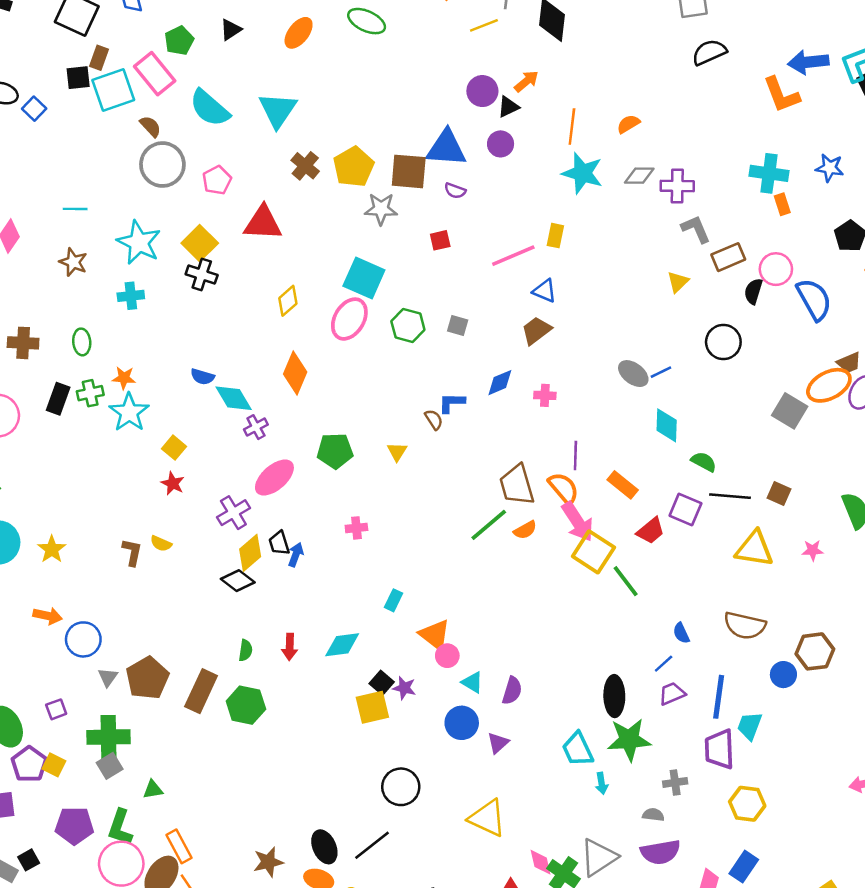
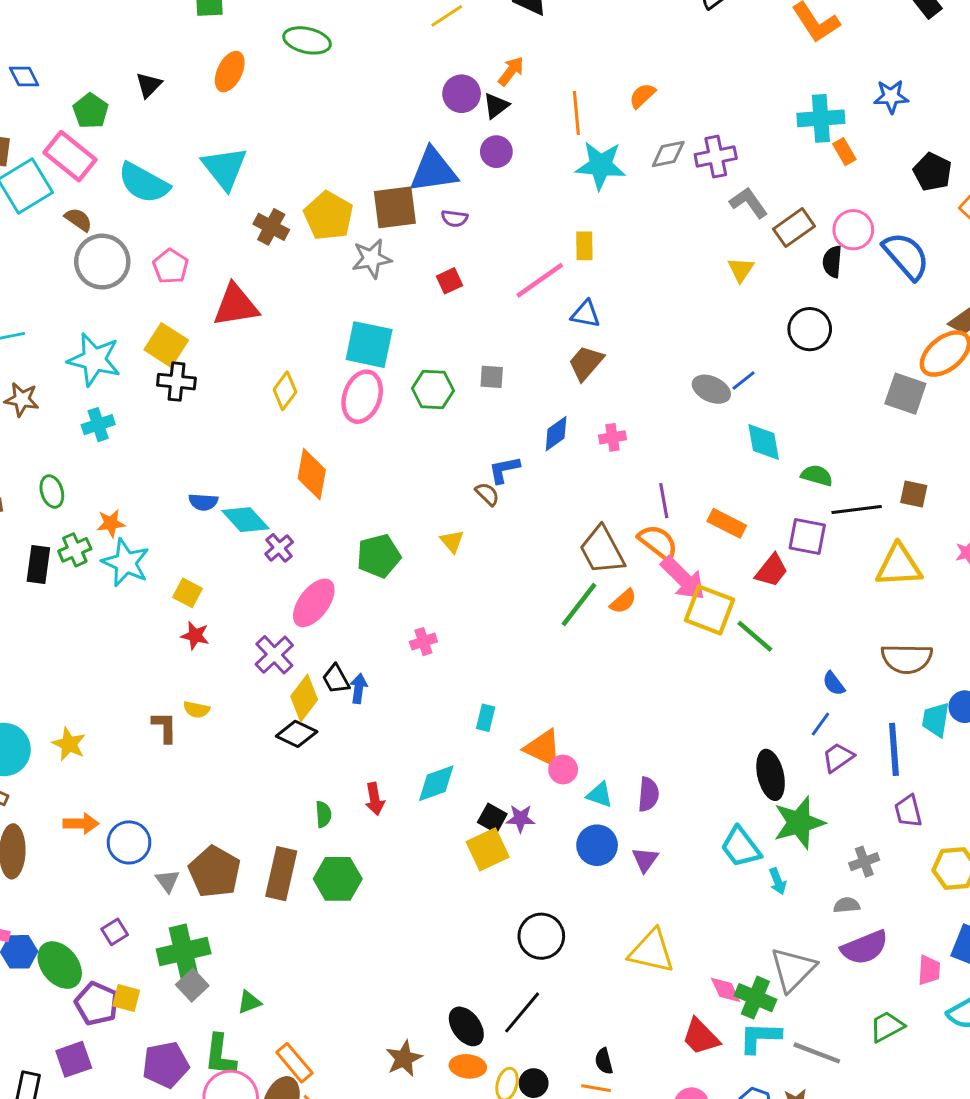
cyan trapezoid: (750, 726) -> (936, 720), moved
purple trapezoid: (719, 749) -> (908, 811), size x0.7

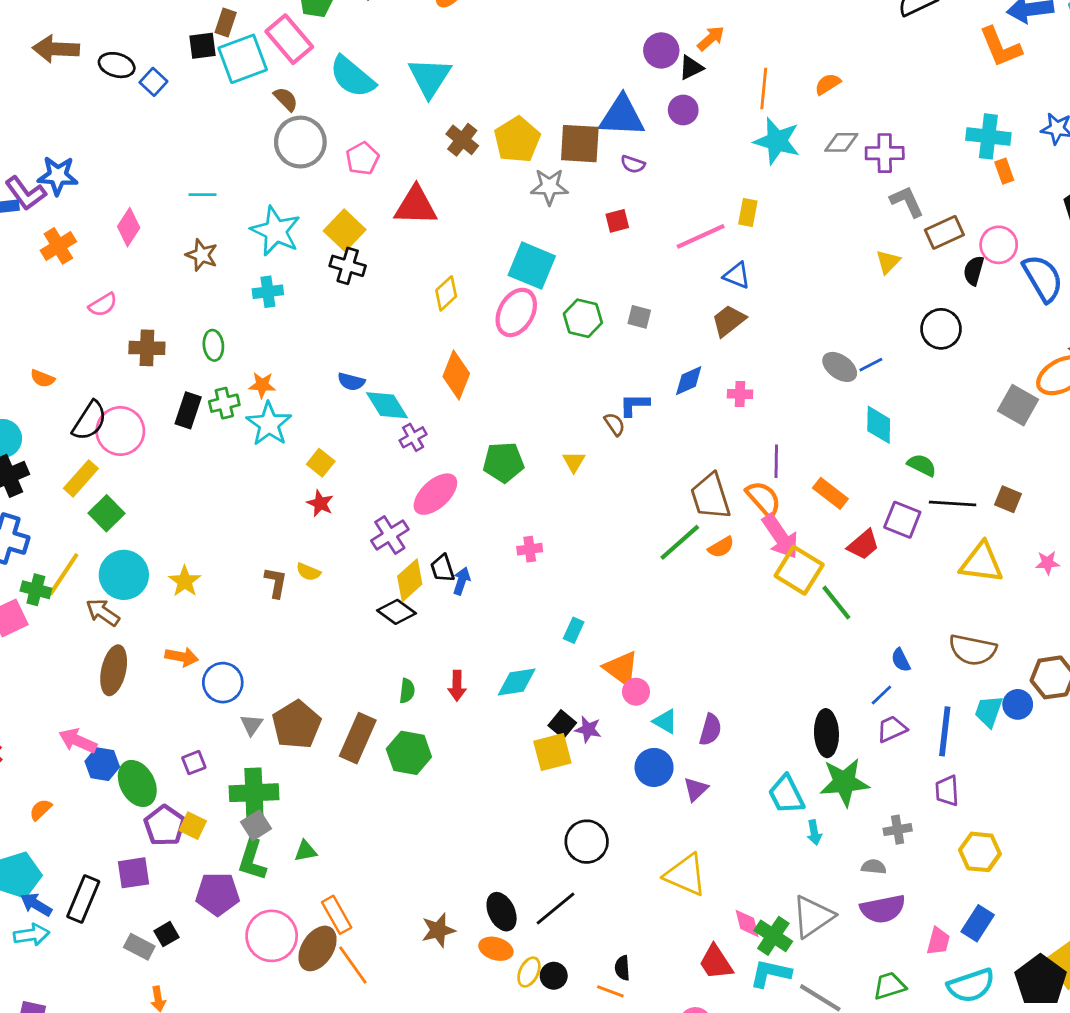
green L-shape: (220, 1055) -> (252, 860), moved

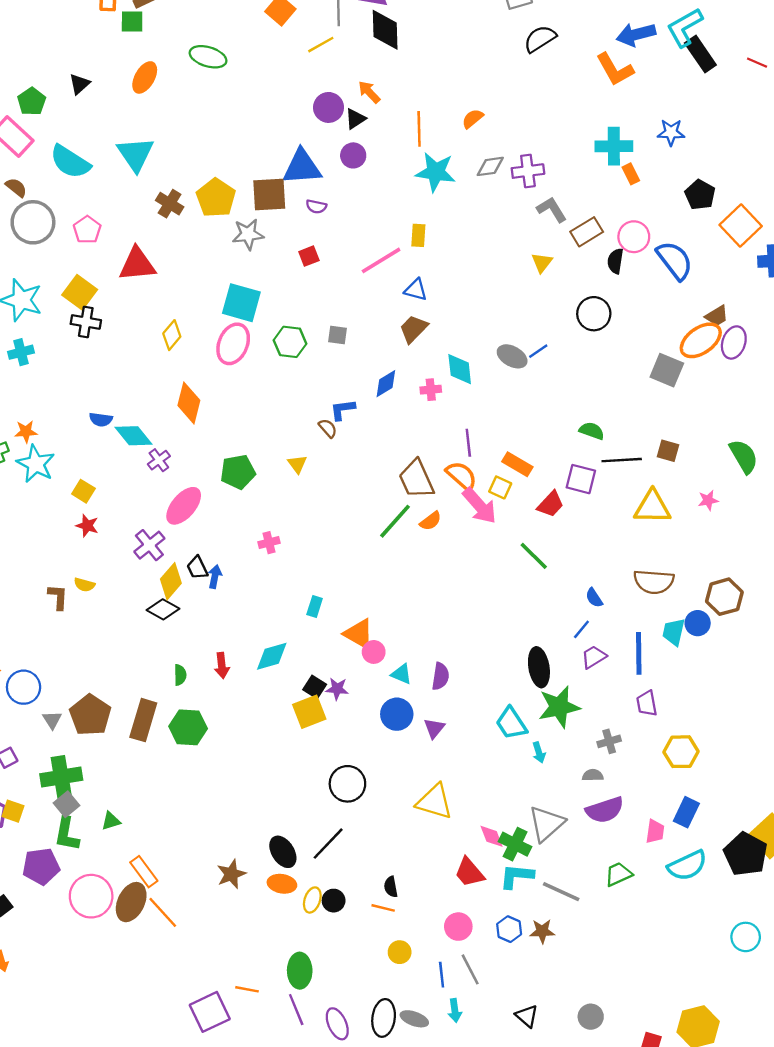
orange arrow: (711, 38) -> (369, 92), turned -85
cyan diamond: (879, 425) -> (460, 369), moved
yellow square: (799, 570) -> (500, 487), moved, size x0.6

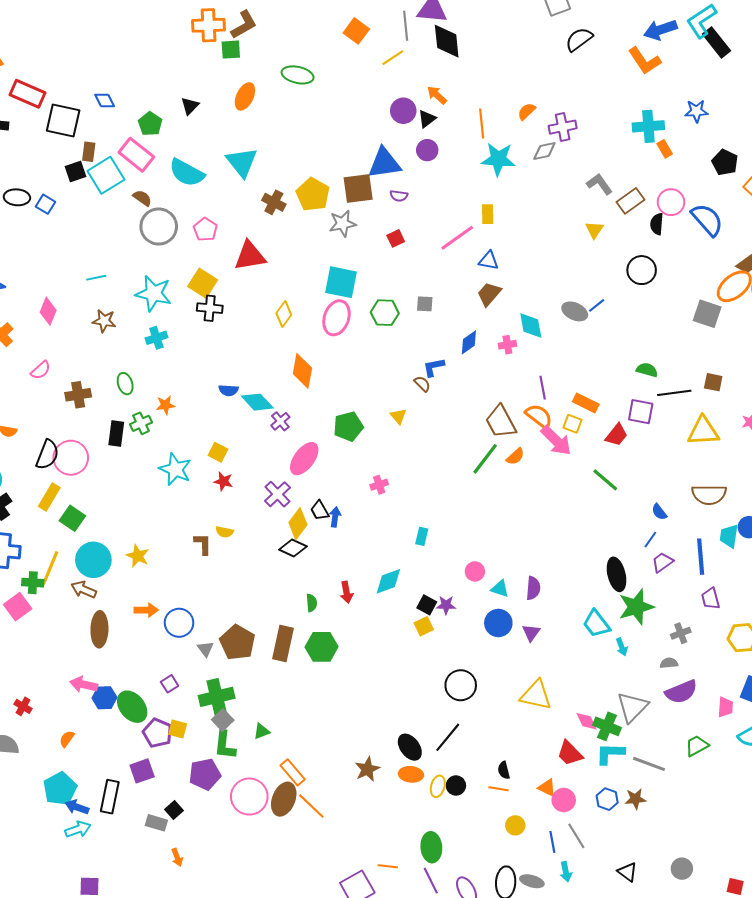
purple cross: (528, 171) -> (563, 127), moved
cyan star: (36, 464) -> (175, 469), moved
orange triangle: (359, 634) -> (547, 788), moved, size x0.7
yellow square: (309, 712) -> (424, 626), size x0.7

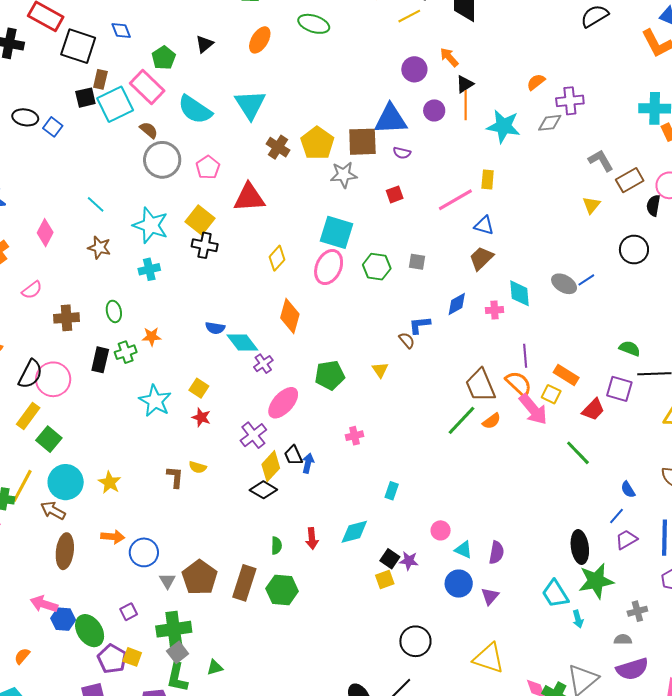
black triangle: (427, 119) -> (465, 84), moved
orange line: (482, 123) -> (466, 105), moved
cyan line: (96, 278) -> (96, 204), turned 48

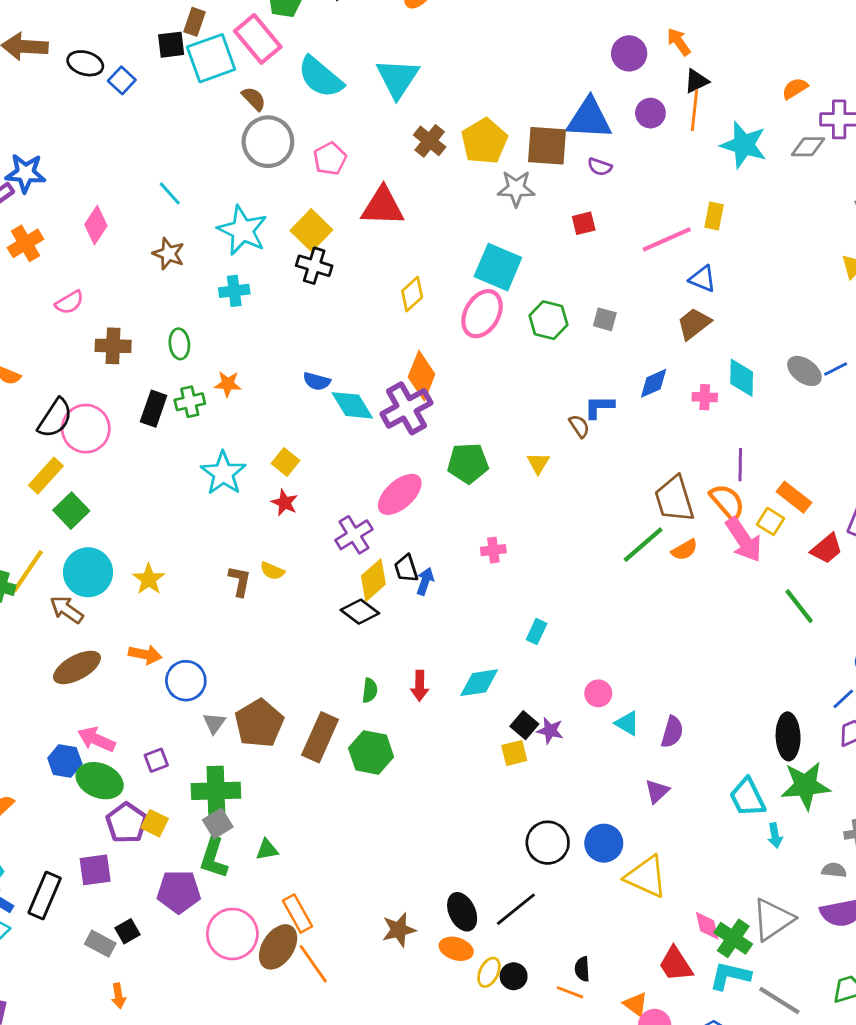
purple cross: (263, 364) -> (406, 408), moved, size x1.8
brown ellipse: (65, 551) -> (77, 667), turned 48
blue circle: (459, 584) -> (604, 843), moved
pink arrow: (44, 604) -> (96, 739), moved
green ellipse: (90, 631) -> (100, 781), turned -40

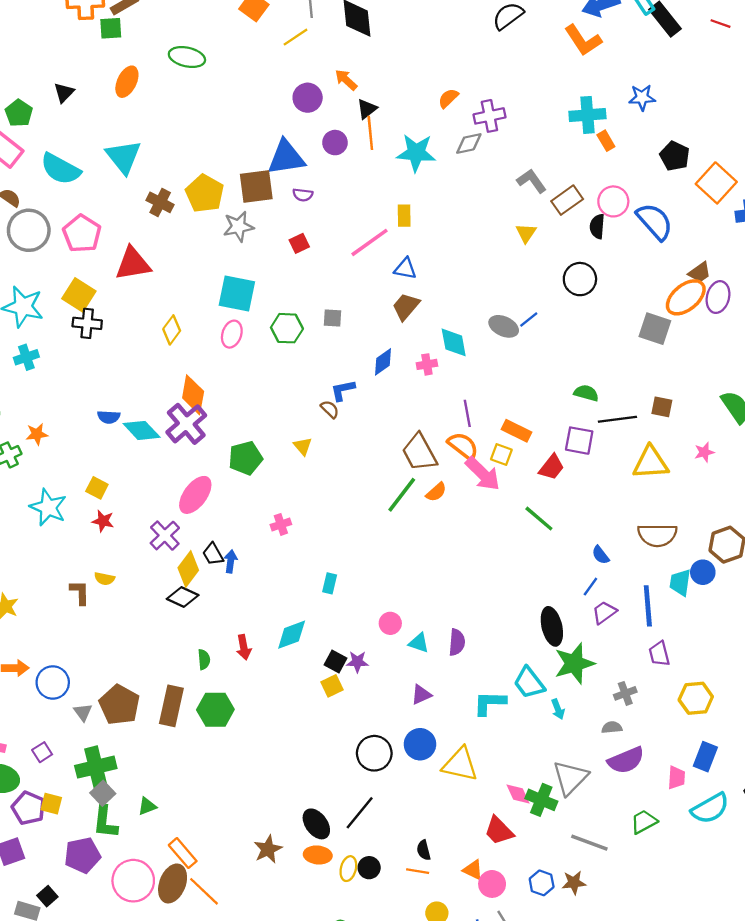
pink pentagon: (330, 159) -> (82, 234), size x1.4
pink ellipse: (482, 314) -> (232, 334), size x0.7
purple triangle: (657, 791) -> (421, 695), moved, turned 30
cyan L-shape: (730, 976) -> (490, 703), moved

